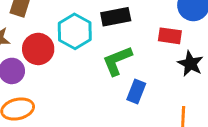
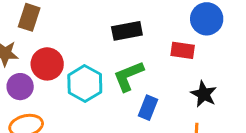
cyan hexagon: (75, 31) -> (85, 84), moved
black star: (190, 64) -> (204, 94), moved

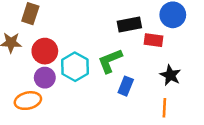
black rectangle: (127, 31) -> (129, 25), moved
purple circle: (20, 87) -> (45, 78), moved

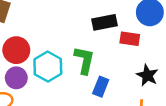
green L-shape: (110, 61) -> (84, 60), turned 124

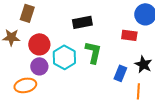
black rectangle: (104, 22) -> (82, 22), moved
blue rectangle: (101, 87) -> (120, 73), moved

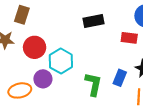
black rectangle: (82, 22) -> (93, 21), moved
green L-shape: (93, 52) -> (93, 84), moved
purple circle: (39, 66) -> (43, 79), moved

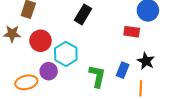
black rectangle: (93, 21) -> (83, 14), moved, turned -48

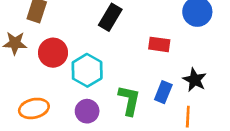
red rectangle: (132, 32) -> (159, 44), moved
purple circle: (49, 71) -> (87, 111), moved

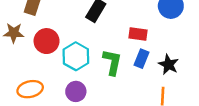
blue rectangle: (163, 92) -> (141, 59), moved
green L-shape: (129, 100) -> (112, 62), moved

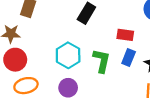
red circle: (47, 41) -> (15, 60), moved

